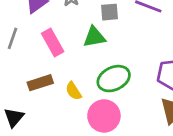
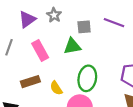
green ellipse: (114, 79) -> (87, 78), turned -55

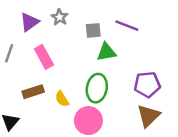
green triangle: (72, 46) -> (106, 52), moved

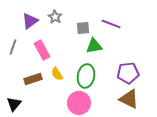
yellow semicircle: (62, 99) -> (57, 74), moved
brown triangle: (148, 116) -> (129, 99), turned -50

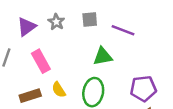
gray square: (83, 28) -> (90, 19), moved

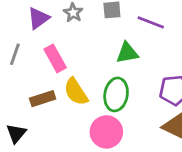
yellow semicircle: (59, 90) -> (76, 92), size x1.5

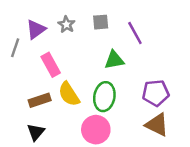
purple line: (151, 22) -> (135, 33), turned 40
gray line: (15, 54) -> (15, 48), moved
black triangle: (16, 133) -> (36, 132), moved

